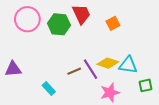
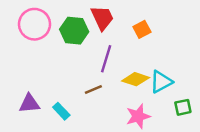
cyan triangle: (128, 65) -> (161, 82), turned -36
purple triangle: (13, 69) -> (29, 104), moved
purple line: (90, 69) -> (106, 59), moved, turned 50

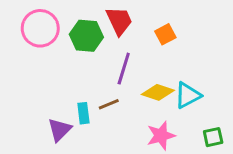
purple triangle: (29, 104) -> (60, 130), moved, turned -40
green square: (183, 107) -> (213, 137), moved
cyan rectangle: (61, 111) -> (83, 113), moved, turned 36

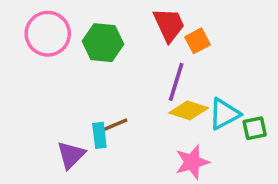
red trapezoid: (119, 21) -> (169, 25), moved
purple line: (124, 69) -> (176, 82), moved
brown line: (109, 104) -> (115, 125), moved
green square: (213, 137) -> (255, 128), moved

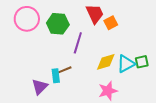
purple line: (176, 82) -> (78, 43), moved
yellow diamond: (189, 110) -> (106, 62), turned -35
green square: (255, 128) -> (142, 62), moved

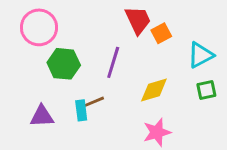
green hexagon: (58, 24) -> (64, 64), moved
cyan triangle: (126, 64) -> (201, 55), moved
purple triangle: (40, 87) -> (42, 116), moved, turned 42

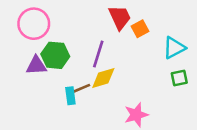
yellow diamond: (154, 90) -> (103, 78), moved
purple triangle: (42, 116) -> (36, 65), moved

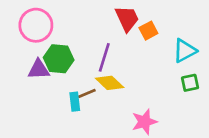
yellow diamond: (103, 78) -> (110, 83), turned 60

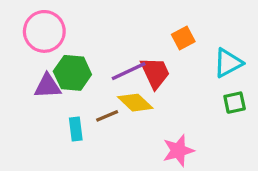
red trapezoid: (127, 19) -> (155, 73), moved
purple line: (104, 57) -> (129, 71), turned 48
cyan rectangle: (75, 102) -> (76, 129), moved

